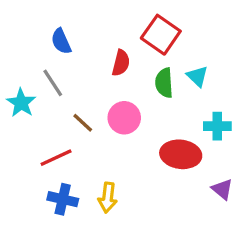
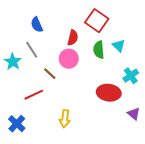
pink circle: (124, 118) -> (69, 59), moved
cyan cross: (217, 126) -> (131, 76), turned -35
blue cross: (63, 199) -> (17, 124), moved, turned 30

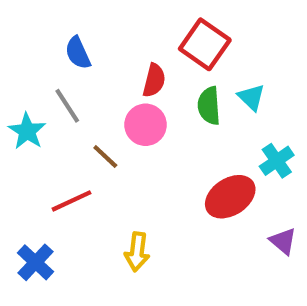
red ellipse: (109, 93) -> (230, 197), turned -40

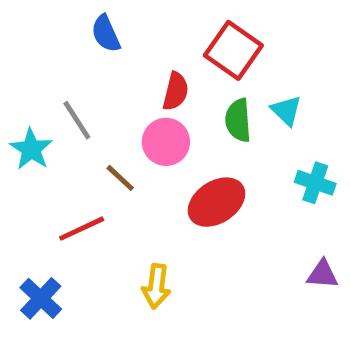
blue semicircle: (78, 53) -> (106, 34), moved
cyan cross: (277, 161) -> (315, 183), turned -36
red ellipse: (230, 197) -> (216, 202), moved
purple triangle: (283, 241) -> (322, 274), turned -36

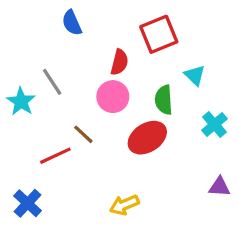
red square: (233, 50) -> (159, 34), turned 33
green semicircle: (238, 120) -> (164, 100), moved
brown line: (120, 178) -> (83, 134), moved
cyan cross: (315, 183) -> (215, 125), turned 30
yellow arrow: (156, 286) -> (124, 205), moved, turned 60

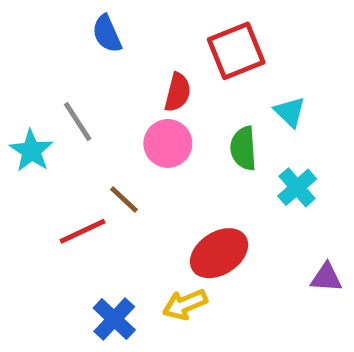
cyan cross: (215, 125) -> (297, 187), moved
red ellipse: (147, 138) -> (219, 253), moved
blue cross: (28, 203) -> (114, 319), moved

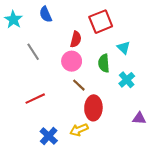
cyan star: (31, 151) -> (13, 20), moved
brown line: (124, 200) -> (79, 85), moved
red ellipse: (219, 253) -> (93, 108), turned -55

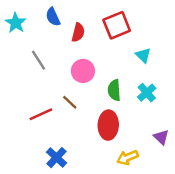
red semicircle: (76, 39) -> (78, 32), moved
green semicircle: (104, 63) -> (114, 90), moved
brown line: (79, 85) -> (70, 102), moved
purple triangle: (139, 118) -> (161, 137), turned 40
yellow arrow: (79, 130) -> (127, 158), moved

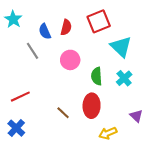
blue semicircle: (53, 17) -> (45, 31), moved
cyan triangle: (143, 55) -> (121, 47), size x1.6
brown line: (70, 102) -> (63, 113), moved
red line: (41, 114) -> (20, 97), moved
blue cross: (57, 158) -> (16, 128), moved

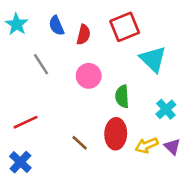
blue semicircle: (45, 31) -> (56, 26), moved
cyan cross: (124, 78) -> (166, 109), moved
yellow arrow: (108, 133) -> (147, 145), moved

